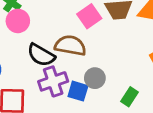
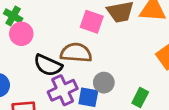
pink square: (89, 16) -> (92, 22), turned -30

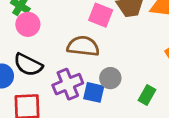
black semicircle: (48, 65) -> (28, 65), moved

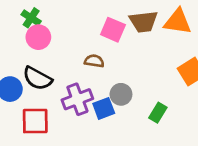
brown semicircle: (83, 46) -> (94, 61), size x0.6
blue square: (94, 92) -> (104, 108), turned -35

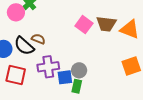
pink circle: (38, 37) -> (16, 12), moved
brown semicircle: (94, 61) -> (38, 39), moved
green rectangle: (158, 113) -> (77, 86), moved, turned -32

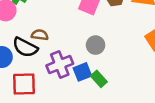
gray circle: (79, 70) -> (96, 45), moved
green rectangle: (77, 86) -> (99, 79), turned -40

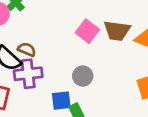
purple cross: (60, 65) -> (28, 74), moved

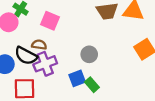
pink square: (87, 31) -> (50, 21), moved

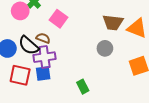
gray circle: (89, 54) -> (105, 48), moved
blue square: (77, 78) -> (43, 73), moved

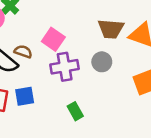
pink square: (58, 19) -> (53, 39), moved
purple cross: (45, 57) -> (65, 67), moved

